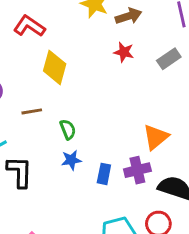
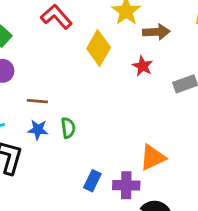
yellow diamond: (55, 67) -> (99, 48), moved
blue star: (71, 160) -> (38, 130), moved

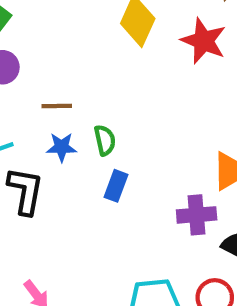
red star: (143, 66) -> (204, 41), size x1.5
blue rectangle: (92, 181) -> (116, 186), moved

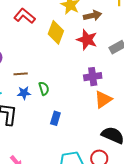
blue rectangle: (116, 186) -> (55, 118), moved
purple cross: (197, 215) -> (93, 77), moved

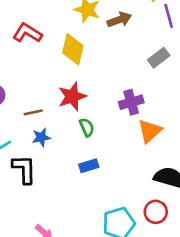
red star: (87, 40) -> (72, 96), moved, turned -30
green semicircle: (44, 89) -> (87, 127), moved
blue rectangle: (55, 118) -> (89, 166), turned 64

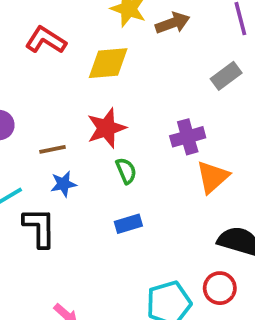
yellow diamond: (73, 49) -> (108, 63), turned 72

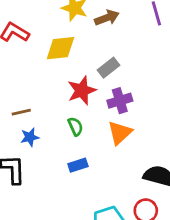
gray rectangle: (226, 76) -> (109, 68), moved
red star: (106, 128) -> (82, 90), moved
orange triangle: (213, 177) -> (120, 133), moved

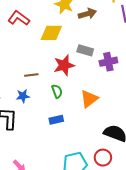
gray rectangle: (109, 68) -> (85, 50), turned 49
purple cross: (120, 101) -> (108, 62), moved
brown line: (21, 112) -> (31, 75), moved

